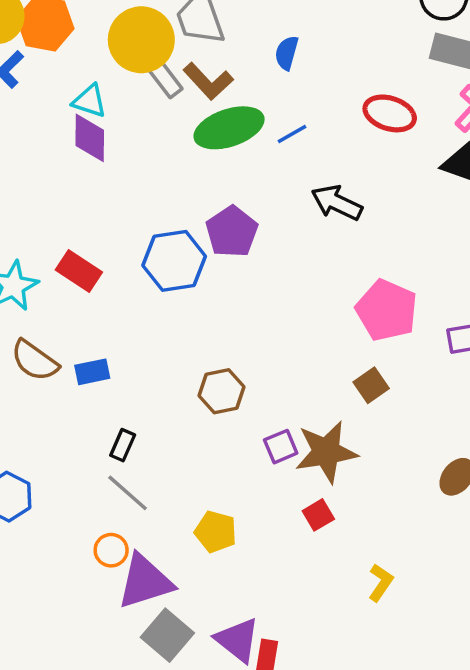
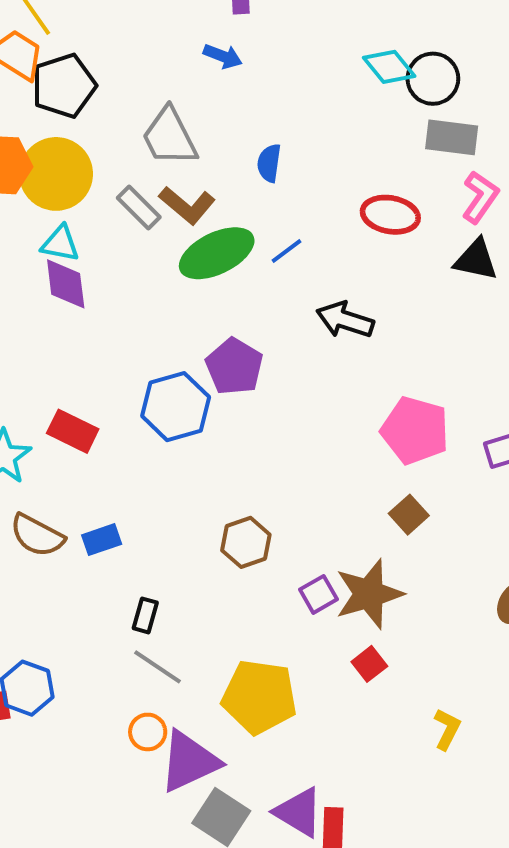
yellow circle: (141, 40) -> (56, 174), moved
yellow pentagon: (216, 532) -> (259, 697), size x1.6

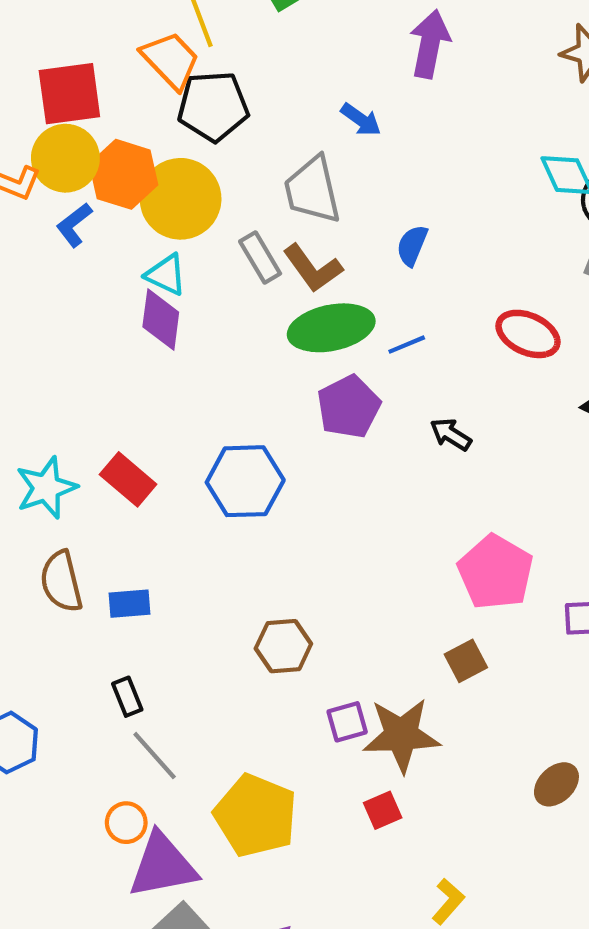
blue arrow: (223, 56) -> (361, 120), moved
black arrow: (345, 320) -> (451, 434), size x0.7
purple pentagon: (234, 366) -> (349, 407), moved
brown semicircle: (37, 535) -> (61, 582), turned 34
black rectangle: (145, 615) -> (127, 697), moved, turned -52

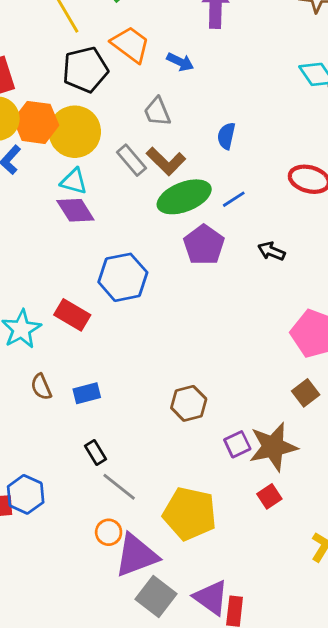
orange trapezoid: (171, 60) -> (130, 44), moved
gray trapezoid: (312, 190) -> (157, 112), size x0.7
purple diamond: (161, 319) -> (75, 210), turned -30
blue hexagon: (245, 481) -> (123, 277), moved
brown semicircle: (61, 582) -> (41, 387), size x0.7

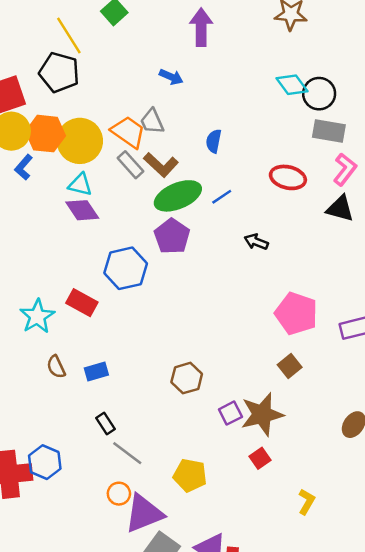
orange trapezoid: (130, 44) -> (128, 132), moved
black pentagon: (85, 70) -> (59, 72), moved, turned 30
purple pentagon: (204, 245) -> (172, 236), moved
yellow pentagon: (190, 514) -> (190, 475), size x0.7

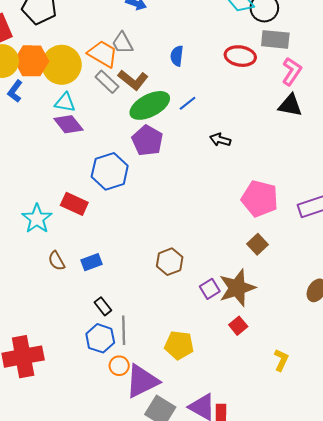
red ellipse: (288, 177) -> (240, 56), moved
gray line: (127, 453) -> (124, 330), turned 56
blue hexagon: (45, 462) -> (100, 338), moved

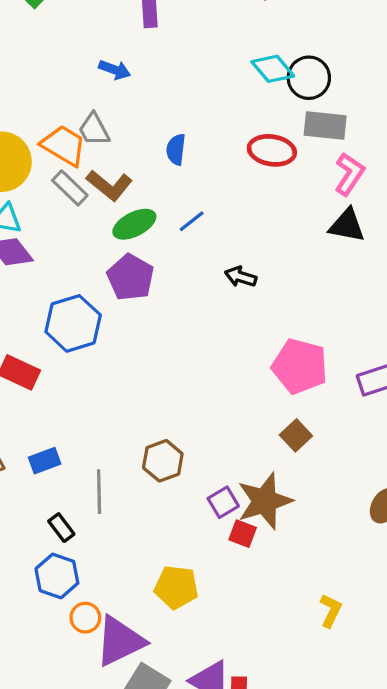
green ellipse: (150, 105) -> (134, 224), size x0.7
red square: (238, 326) -> (243, 534), moved, turned -30
gray line: (124, 330) -> (99, 492), moved

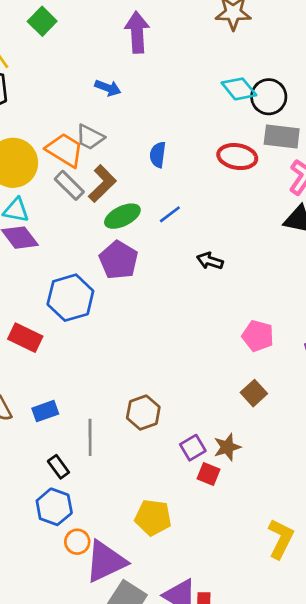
gray trapezoid: (94, 129) -> (90, 137), turned -36
brown L-shape: (109, 185) -> (102, 184), turned -84
pink pentagon: (300, 366) -> (258, 336), size x0.7
brown star: (265, 501) -> (227, 447), size x0.6
yellow L-shape: (331, 611) -> (281, 539), size x1.4

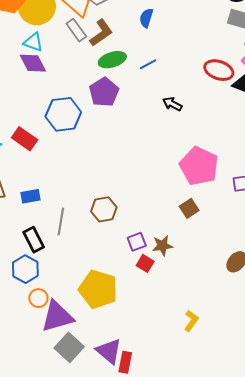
red ellipse: (237, 157) -> (219, 70), moved
pink pentagon: (258, 336) -> (199, 166), size x1.6
black rectangle: (58, 467) -> (34, 240), size x1.4
yellow pentagon: (153, 517) -> (98, 289), size x1.4
yellow L-shape: (281, 539) -> (191, 321), size x0.7

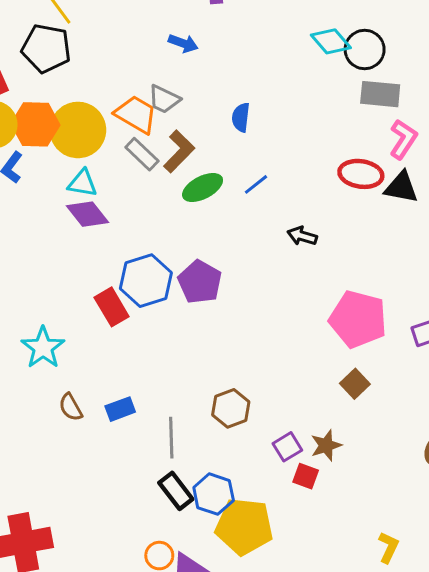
purple pentagon: (104, 92) -> (200, 282), moved
red rectangle: (25, 139) -> (112, 307), moved, turned 35
black rectangle: (34, 240) -> (176, 491), moved
blue hexagon: (25, 269) -> (214, 494), moved

